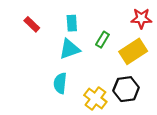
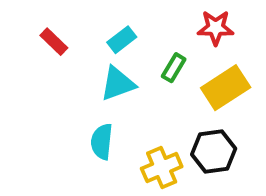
red star: (141, 18) -> (216, 28), moved
cyan rectangle: (72, 23) -> (122, 40), turned 56
yellow cross: (95, 99) -> (162, 168), turned 30

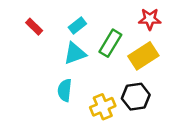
red star: (216, 28) -> (150, 19), moved
green rectangle: (174, 68) -> (110, 43), size x1.5

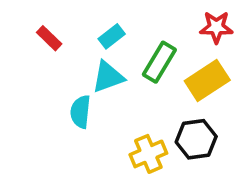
cyan semicircle: (65, 90) -> (80, 112), moved

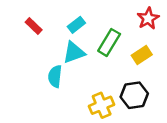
red star: (216, 27) -> (148, 19), turned -30
yellow rectangle: (207, 80) -> (142, 55), size x0.7

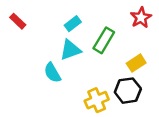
red rectangle: (34, 26) -> (18, 21), moved
yellow rectangle: (142, 55) -> (136, 63), moved
cyan semicircle: (55, 76) -> (52, 73), turned -36

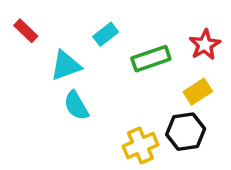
red star: (141, 18) -> (205, 45), moved
green rectangle: (104, 40) -> (151, 59), turned 40
cyan triangle: (70, 50) -> (66, 66), moved

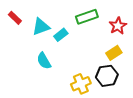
cyan rectangle: (106, 34) -> (61, 35), moved
green rectangle: (151, 59) -> (87, 17), moved
cyan triangle: (66, 66) -> (41, 27), moved

